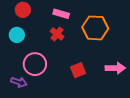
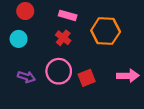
pink circle: (35, 64) -> (59, 71), moved
purple arrow: (19, 82) -> (26, 77), moved

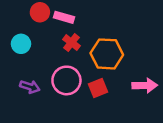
red circle: (25, 11) -> (40, 12), moved
pink rectangle: (68, 15) -> (64, 17), moved
orange hexagon: (106, 31) -> (107, 54), moved

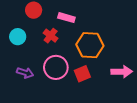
pink rectangle: (64, 17) -> (66, 18), moved
red cross: (72, 43) -> (51, 36), moved

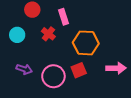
pink rectangle: (66, 18) -> (64, 17), turned 56
pink circle: (56, 67) -> (53, 76), moved

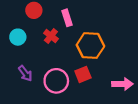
pink arrow: (116, 68) -> (122, 84), moved
purple arrow: (24, 69) -> (25, 73), turned 35

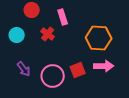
orange hexagon: (90, 46) -> (99, 38), moved
pink arrow: (122, 84) -> (104, 66), moved

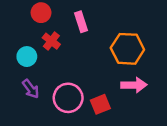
red cross: (48, 34) -> (51, 41), moved
cyan circle: (17, 35) -> (27, 57), moved
red square: (78, 70) -> (100, 104), moved

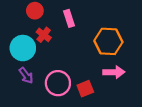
cyan circle: (27, 57) -> (23, 48), size x1.5

